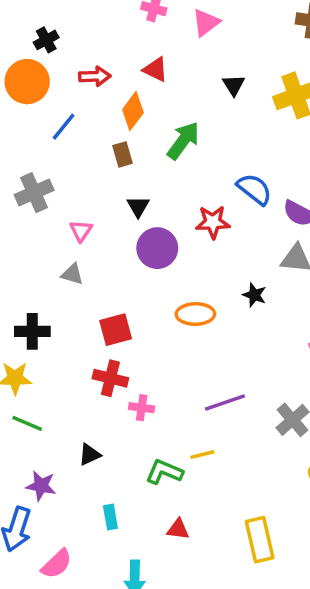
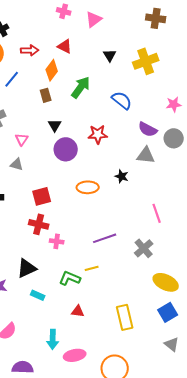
blue semicircle: (254, 189) -> (122, 100), moved
black triangle: (90, 455) -> (27, 268), size x1.5
cyan rectangle: (110, 517) -> (38, 295), moved, turned -56

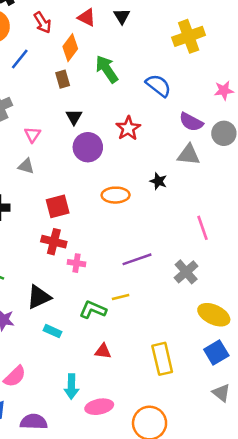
red arrow: (30, 50) -> (42, 22), turned 60
black triangle: (110, 55) -> (122, 16), moved
green arrow: (81, 87) -> (107, 69), turned -70
red star: (98, 134) -> (128, 128), turned -30

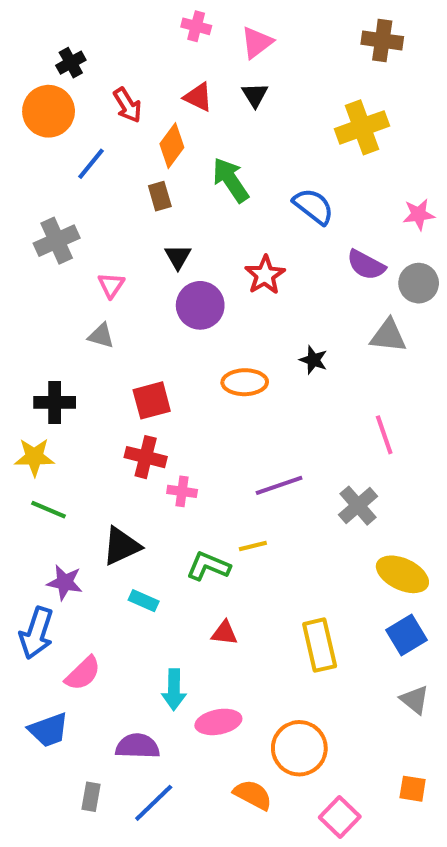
gray triangle: (189, 155) -> (388, 336), moved
purple semicircle: (34, 422) -> (138, 746), moved

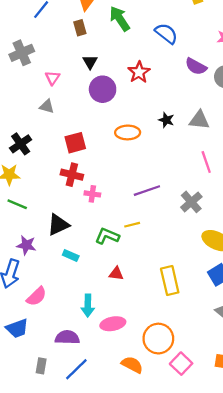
gray triangle: (388, 336) -> (199, 120), moved
black cross: (55, 402) -> (21, 144), turned -35
pink square: (340, 817) -> (181, 364), moved

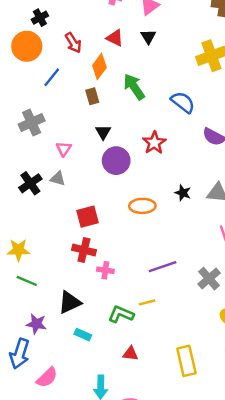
black cross: (21, 144) -> (30, 183), moved

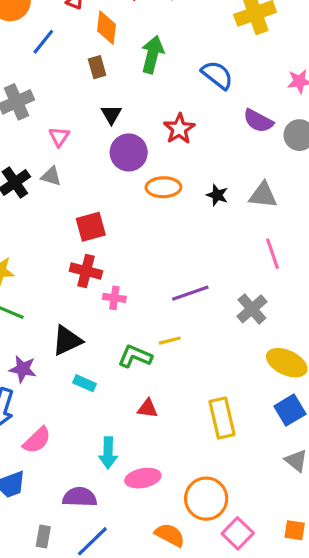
orange diamond: (99, 66) -> (107, 28), turned -30
green arrow: (134, 87) -> (152, 54), turned 48
orange ellipse: (142, 206) -> (163, 187), moved

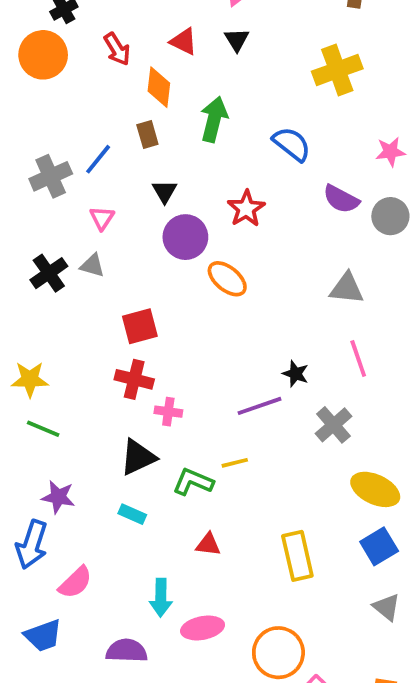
blue line: (43, 42) -> (98, 159), moved
orange ellipse: (163, 187) -> (227, 279), turned 40
black star: (217, 195) -> (296, 374), moved
black triangle: (67, 341) -> (138, 457), moved

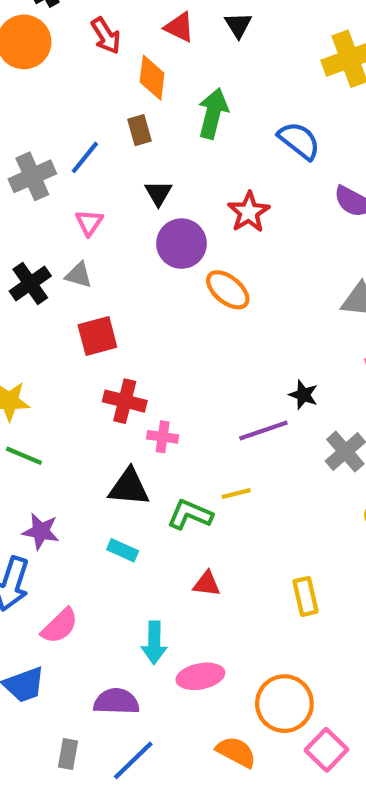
red square: (140, 326) -> (97, 336), moved
black triangle: (138, 457) -> (129, 487), turned 30
yellow rectangle: (297, 556) -> (305, 596), size x0.7

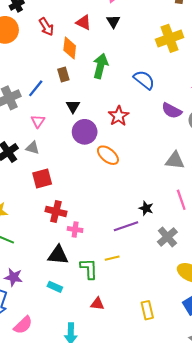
green L-shape: (190, 515) -> (89, 269), turned 65

